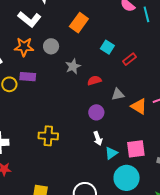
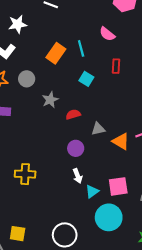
cyan line: (146, 14) -> (81, 48), moved
red rectangle: (130, 59) -> (116, 66), moved, turned -48

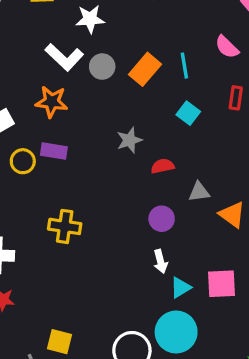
gray circle: (27, 79) -> (102, 67), moved
yellow cross: (25, 174) -> (65, 226), moved
cyan circle: (109, 217) -> (176, 332), moved

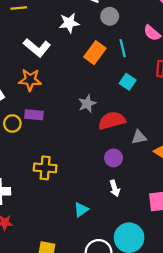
white star: (90, 19) -> (69, 23), moved
gray circle: (102, 67) -> (110, 16), moved
red semicircle: (163, 166) -> (112, 121), size x1.6
cyan triangle: (181, 288) -> (81, 210), moved

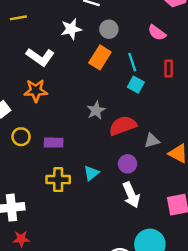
gray circle: (110, 16) -> (109, 29), moved
cyan line: (123, 48) -> (132, 62), moved
purple rectangle: (34, 115) -> (54, 143), moved
white arrow: (115, 188) -> (131, 195), size x1.5
cyan triangle: (81, 210) -> (91, 173), moved

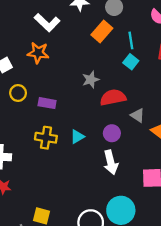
gray triangle: (152, 141) -> (138, 115), turned 40

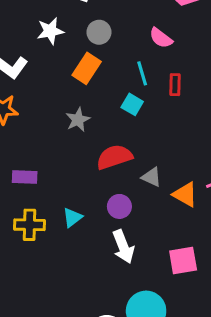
cyan line: (131, 40) -> (142, 73), moved
gray star: (91, 80) -> (78, 120), moved

